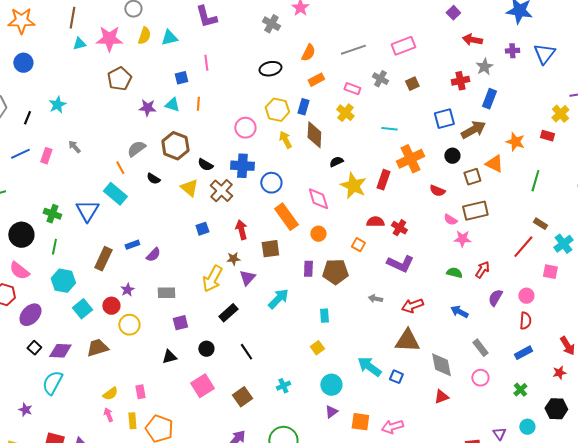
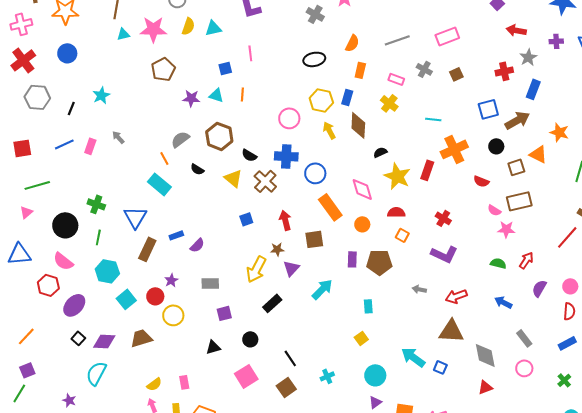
orange rectangle: (316, 80) -> (360, 70), turned -49
blue triangle: (87, 211) -> (135, 217), moved
red semicircle: (375, 222) -> (396, 212), moved
black line: (246, 352) -> (290, 358), moved

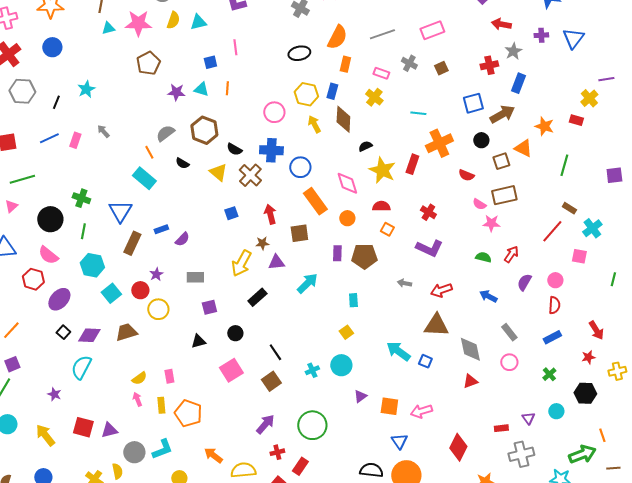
orange semicircle: (352, 43) -> (337, 37), size x1.4
purple triangle: (291, 268) -> (276, 262), turned 42
cyan circle: (375, 375) -> (341, 365), moved

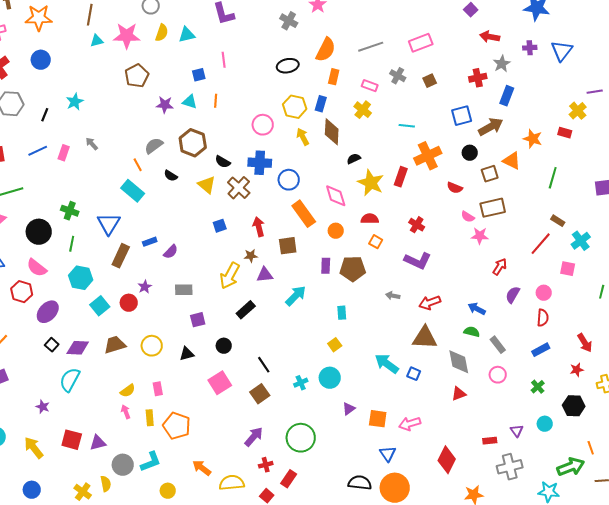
green semicircle: (483, 257) -> (472, 332), moved
yellow circle: (158, 309) -> (152, 346), moved

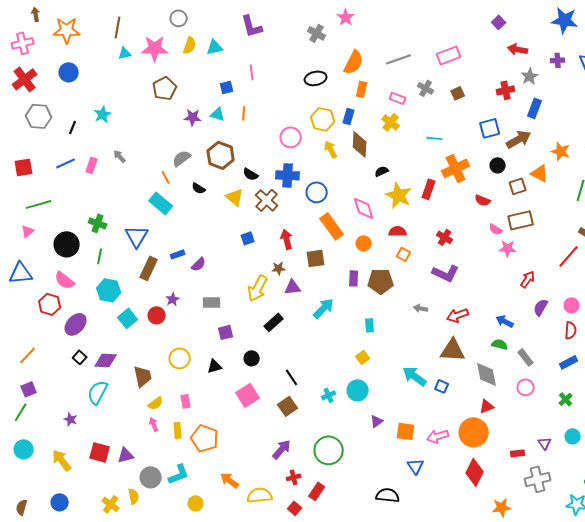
brown trapezoid: (115, 345) -> (143, 376), moved, turned 95
orange circle: (395, 488) -> (474, 432), moved

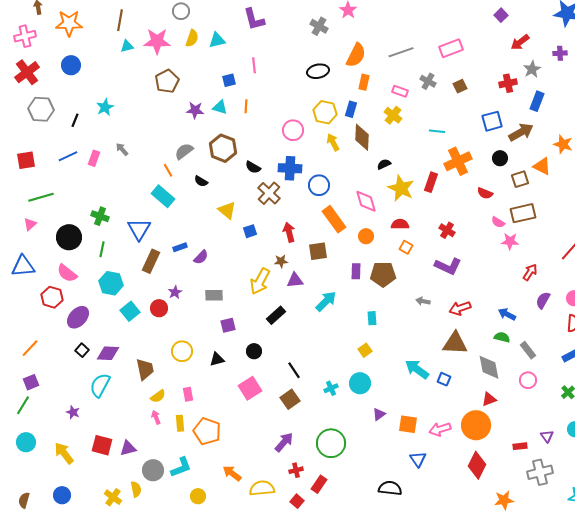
red arrow: (518, 49) -> (520, 42), turned -48
yellow triangle: (235, 197) -> (227, 210), moved

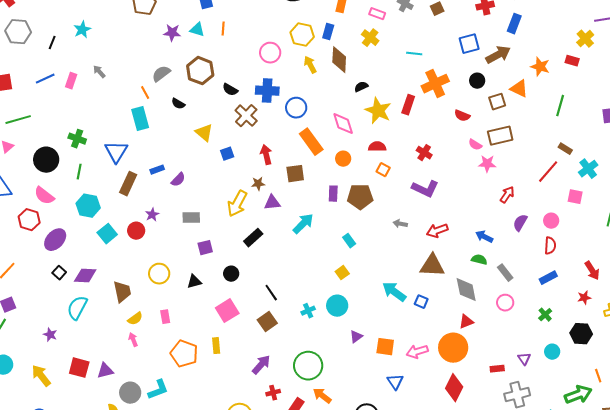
cyan rectangle: (163, 196) -> (140, 119), turned 35
cyan rectangle: (372, 318) -> (349, 241), turned -32
yellow rectangle: (180, 423) -> (216, 346), moved
orange arrow: (232, 473) -> (322, 396), moved

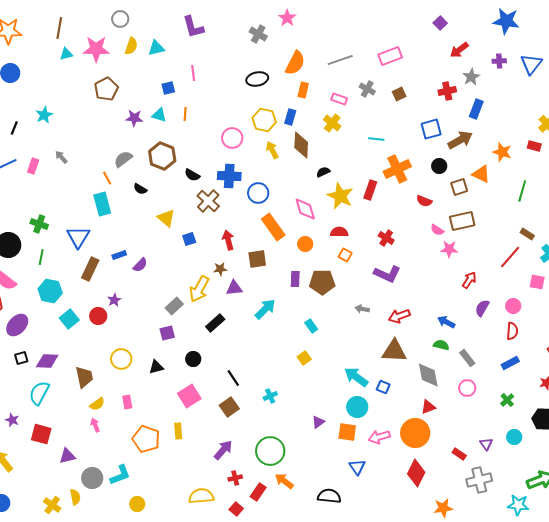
gray rectangle: (191, 218) -> (174, 306), moved, turned -42
black square: (59, 273) -> (21, 358), turned 32
cyan circle: (337, 306) -> (357, 407), moved
red square: (79, 368) -> (41, 434), moved
red rectangle: (497, 369) -> (459, 454), turned 40

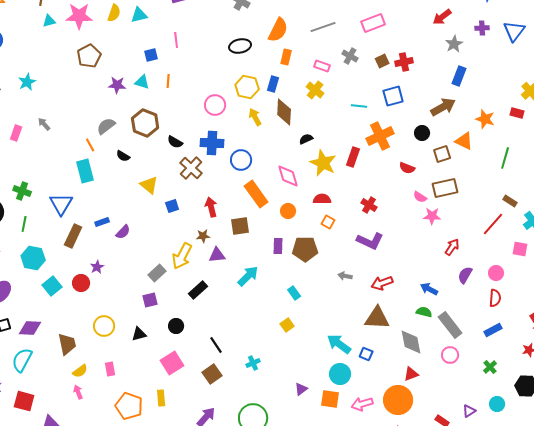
red cross: (447, 91) -> (404, 62), moved
blue square: (431, 129) -> (393, 96), moved
gray rectangle: (467, 358) -> (450, 325), size x1.5
purple triangle: (486, 444) -> (469, 411), turned 32

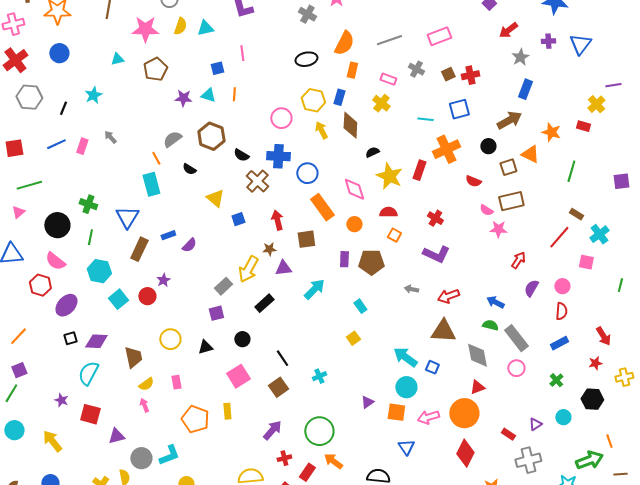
cyan triangle: (49, 21) -> (117, 59), moved

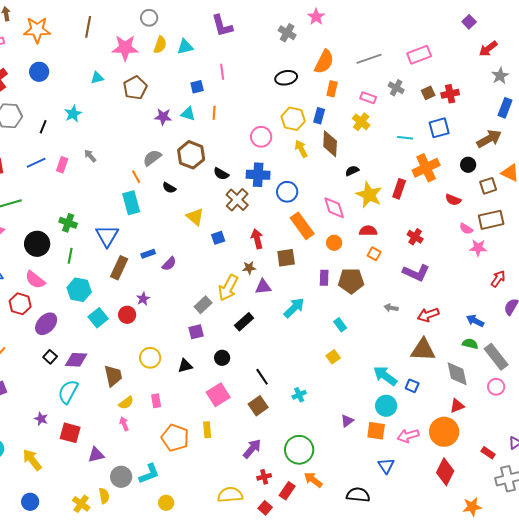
black square: (70, 338) -> (50, 357), turned -32

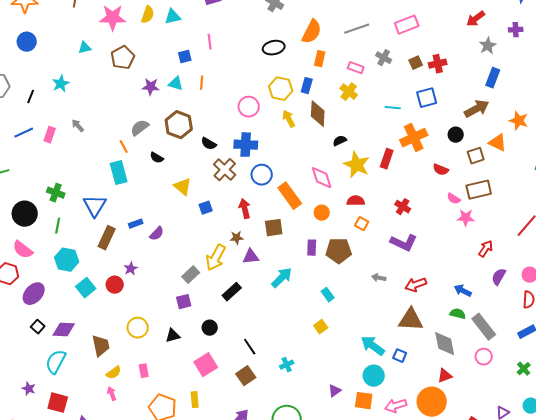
blue circle: (287, 192) -> (262, 175), moved

